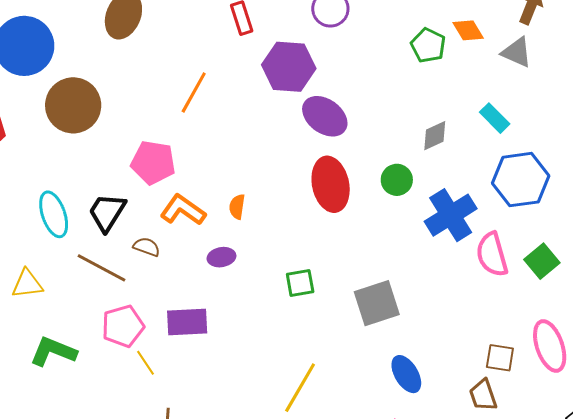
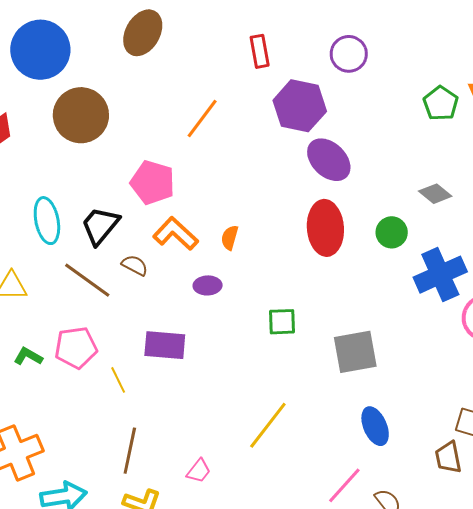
gray diamond: (435, 136) -> (435, 194), turned 56
pink pentagon: (123, 326) -> (76, 348), moved
green L-shape: (53, 351) -> (28, 356), size x0.6

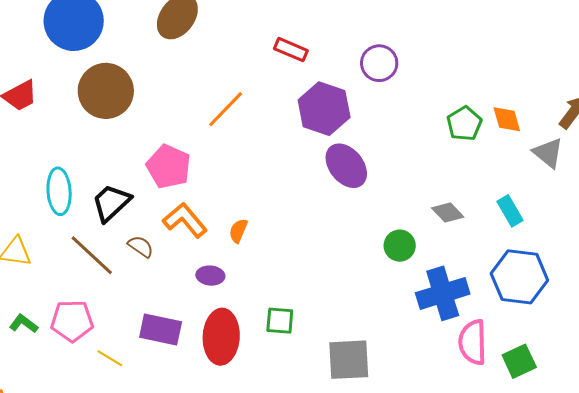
red rectangle: (260, 51) -> (291, 50), turned -64
red ellipse: (325, 228) -> (221, 337), moved
yellow line: (118, 380) -> (110, 358), turned -40

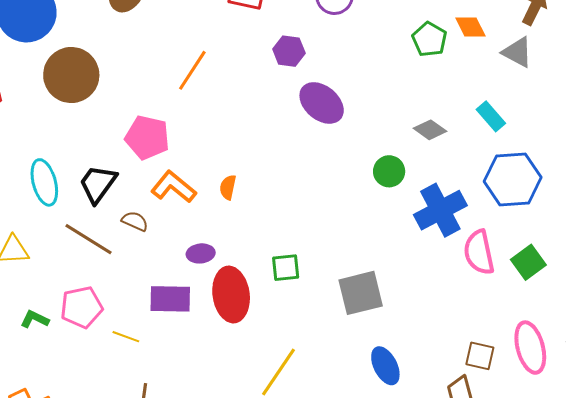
purple hexagon: (324, 109) -> (289, 51), size x0.6
purple ellipse: (210, 276) -> (201, 253), moved

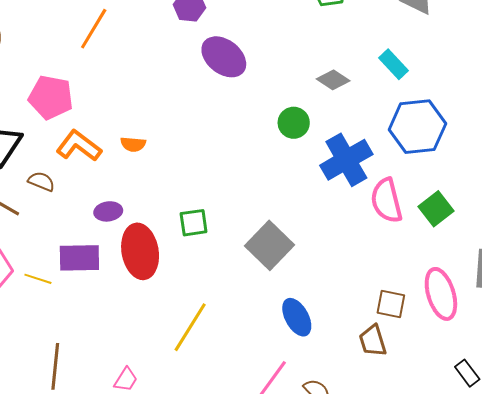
orange semicircle: (228, 187) -> (133, 144), turned -95
gray square: (361, 293) -> (269, 245), turned -30
yellow line: (126, 337) -> (38, 279), moved

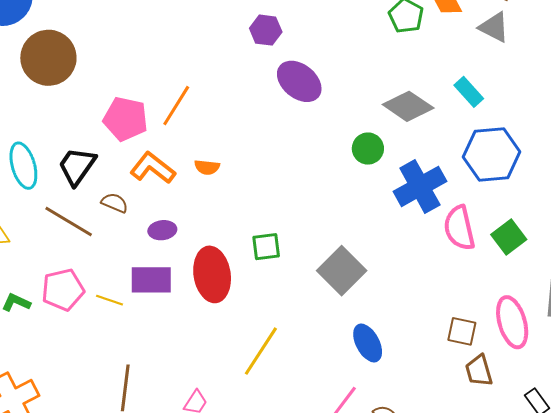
orange line: (94, 29) -> (176, 106), moved
gray diamond: (333, 80) -> (408, 106), size x1.5
purple ellipse: (108, 211) -> (162, 230), moved
brown trapezoid: (373, 341) -> (479, 371), moved

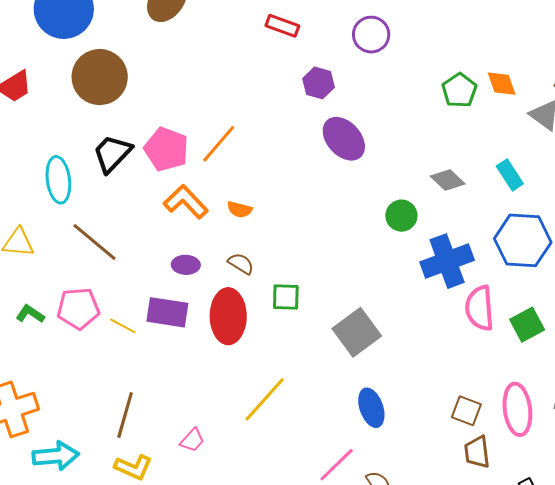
gray diamond: (408, 106) -> (448, 180), size x0.7
black trapezoid: (77, 166) -> (112, 153), moved
brown semicircle: (115, 203) -> (241, 264), moved

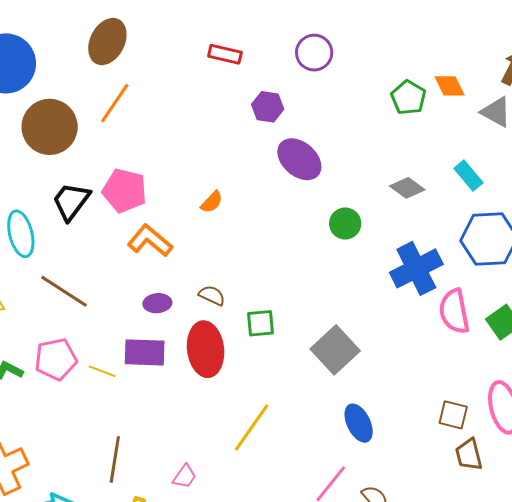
orange line: (219, 144) -> (115, 103), moved
orange semicircle: (240, 209) -> (212, 202), moved, turned -55
green circle: (401, 216) -> (345, 223), moved

